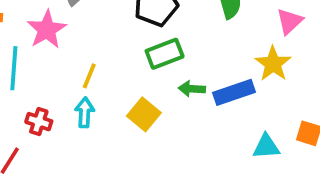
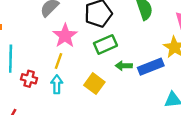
pink star: (47, 30) -> (65, 36), moved
red cross: (39, 122) -> (29, 79), moved

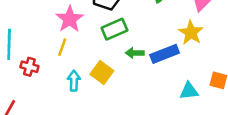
cyan arrow: (57, 84) -> (74, 81), moved

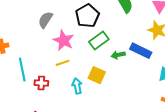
yellow line: (62, 47) -> (63, 63), turned 64
blue rectangle: (165, 54) -> (141, 51), turned 60

